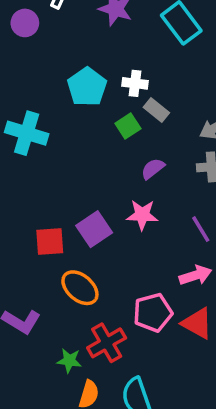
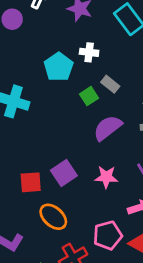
white cross: (135, 83) -> (89, 52), moved
purple semicircle: (153, 169) -> (108, 128), size x1.6
pink star: (142, 215) -> (106, 177), moved

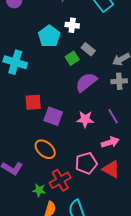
purple square: (64, 173) -> (53, 116), turned -36
red square: (31, 182) -> (33, 102), moved

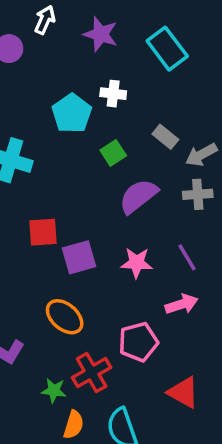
gray rectangle: (88, 49) -> (165, 137), moved
purple square: (53, 116) -> (79, 257), turned -36
red triangle: (111, 169) -> (183, 392), moved

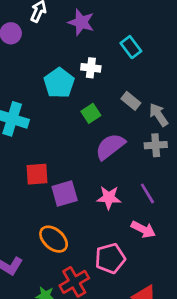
cyan rectangle: (167, 49) -> (131, 47), moved, size x0.7
gray arrow: (201, 155) -> (158, 115), turned 85
pink arrow: (182, 304) -> (143, 229), turned 45

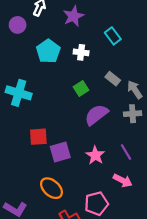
purple star: (81, 22) -> (73, 16), turned 30
cyan pentagon: (59, 83) -> (48, 51), moved
pink star: (109, 198) -> (95, 155), turned 30

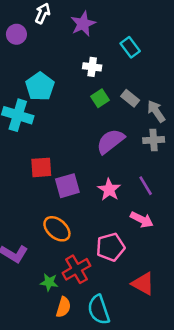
cyan pentagon: (48, 51) -> (40, 86), moved
green square: (81, 88) -> (100, 98), moved

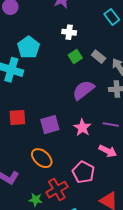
cyan rectangle: (130, 47) -> (112, 17), moved
red square: (41, 167) -> (17, 117), moved
purple line: (146, 186) -> (111, 125), turned -49
pink pentagon: (110, 247) -> (83, 172), turned -30

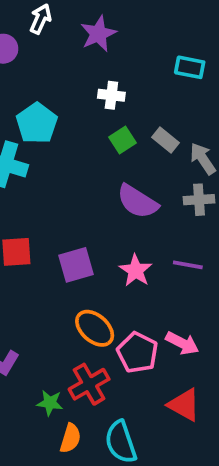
cyan rectangle: (112, 17) -> (190, 67), turned -42
purple semicircle: (83, 90) -> (137, 202), turned -110
pink arrow: (108, 151) -> (182, 343), moved
orange ellipse: (42, 158) -> (95, 328), moved

